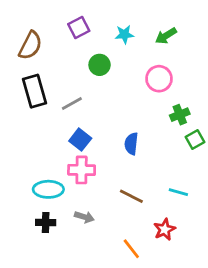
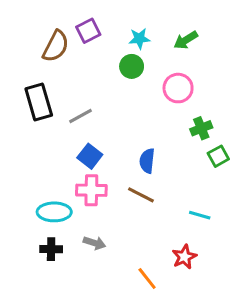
brown semicircle: (30, 45) -> (56, 46), moved
green circle: (100, 65) -> (132, 66), moved
brown line: (131, 196) -> (141, 195), moved

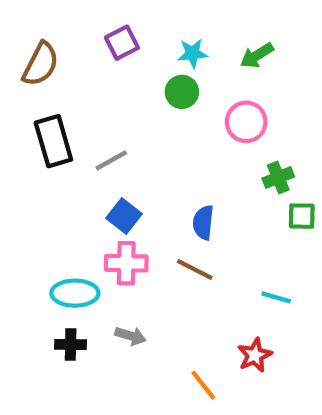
brown semicircle: (56, 46) -> (41, 64), moved
green square: (218, 156) -> (302, 216), turned 30

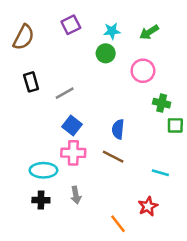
black rectangle: (53, 141) -> (31, 82), size x0.7
green cross: (278, 178) -> (162, 103), turned 35
gray arrow: (131, 336) -> (76, 195), turned 63

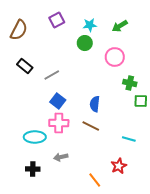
black rectangle: (31, 82) -> (25, 66), turned -35
gray arrow: (76, 195) -> (61, 157), turned 88
black cross: (41, 200) -> (33, 169), moved

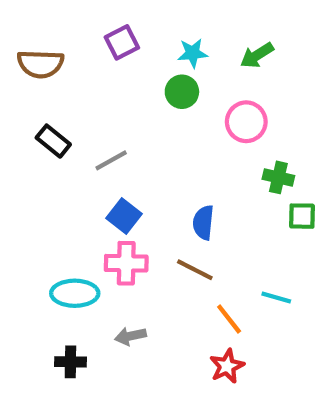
brown semicircle: (19, 30) -> (40, 64), turned 65
red star: (119, 166) -> (227, 366), moved
orange line: (95, 180) -> (229, 319), moved

